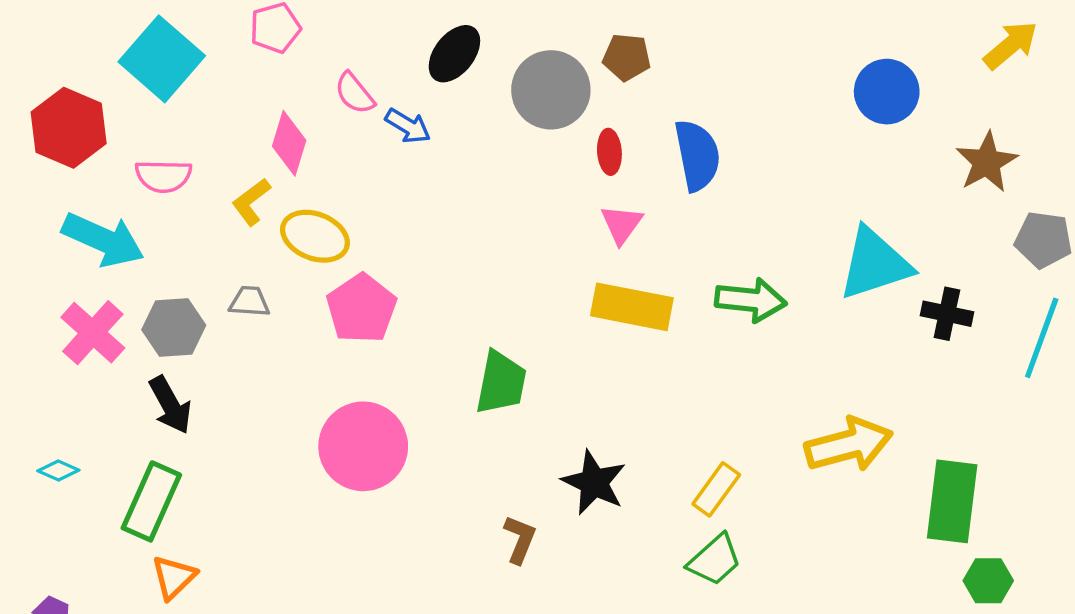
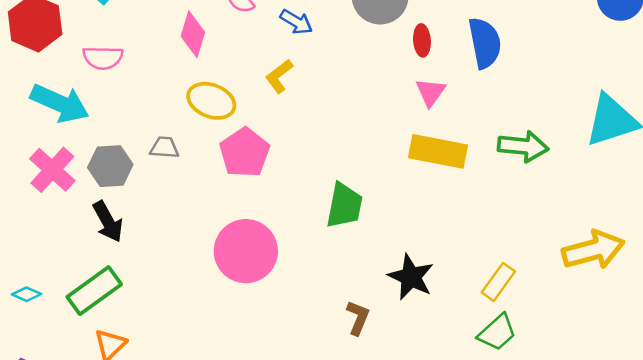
blue arrow: (408, 126) -> (296, 22), moved
yellow L-shape: (251, 202) -> (279, 76), moved
cyan diamond: (58, 470) -> (26, 294), moved
green rectangle: (151, 501) -> (94, 291), turned 30

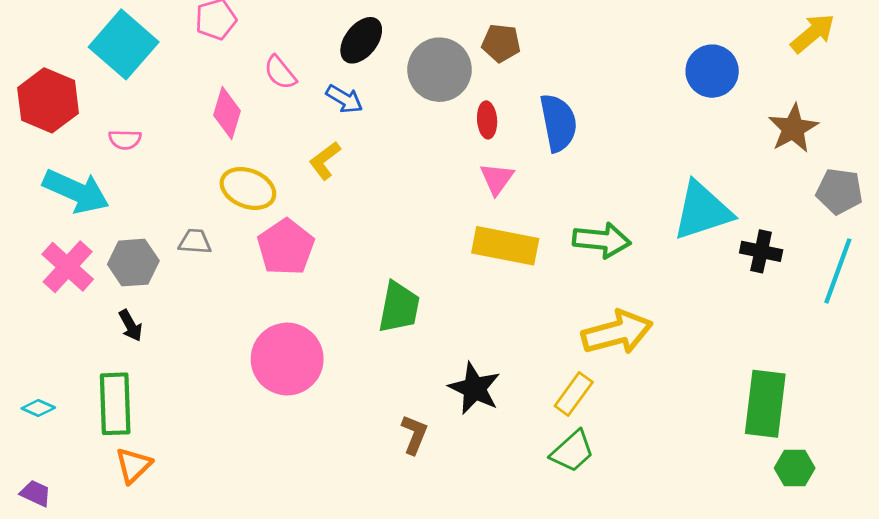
pink semicircle: (103, 58) -> (125, 140), size x0.7
black arrow: (108, 222) -> (131, 325), size x0.7
yellow arrow: (593, 250) -> (617, 332), moved
green rectangle: (94, 291) -> (115, 404), turned -56

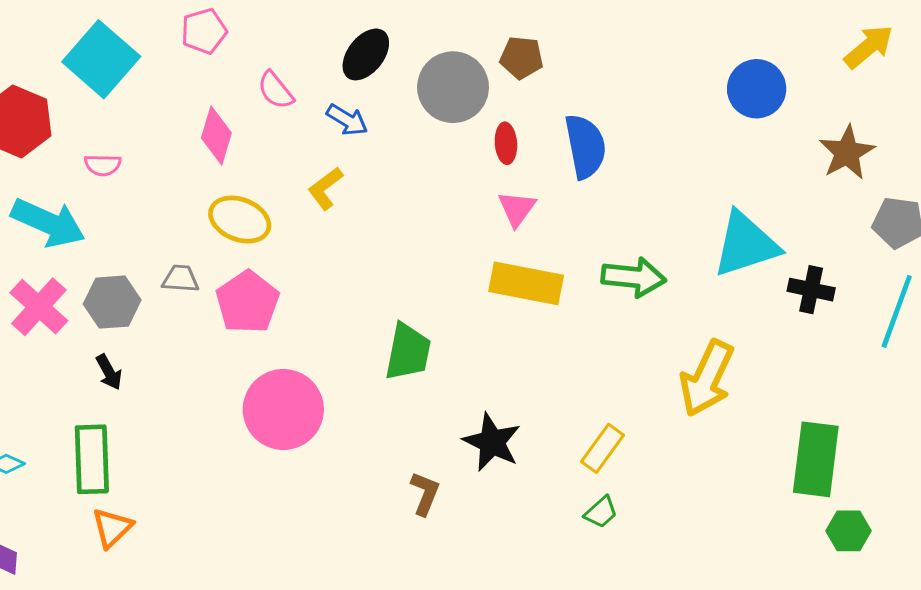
pink pentagon: (286, 247) -> (248, 302), moved
yellow arrow: (617, 332) -> (707, 378), moved, turned 130
green trapezoid: (572, 451) -> (601, 512), size x0.7

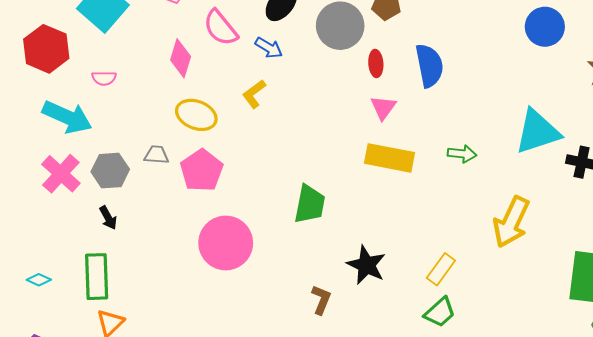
pink semicircle: (276, 90) -> (220, 28), size x1.4
green arrow: (634, 277) -> (462, 154), size x0.7
green trapezoid: (601, 512) -> (440, 312), size x1.4

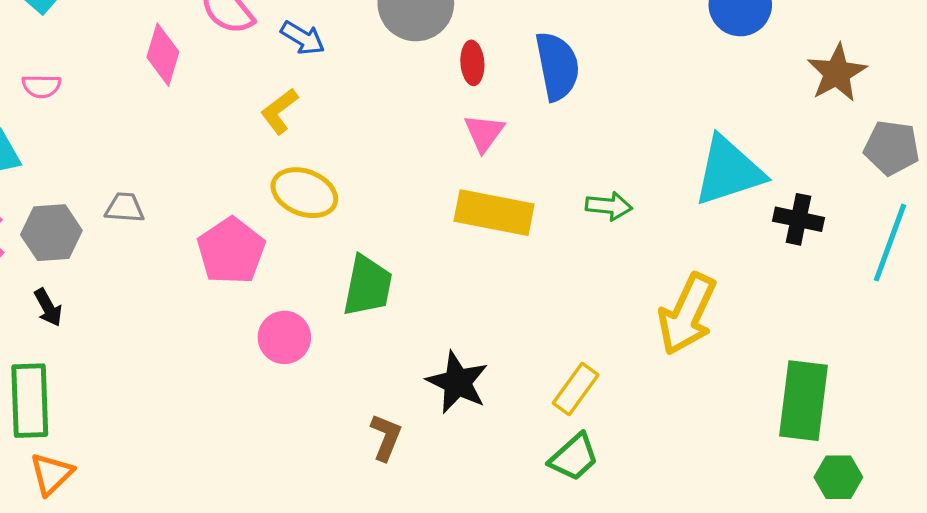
yellow ellipse: (196, 115) -> (304, 193), moved
pink pentagon: (202, 171) -> (231, 251), moved
pink circle: (226, 243) -> (284, 337), moved, size x0.6

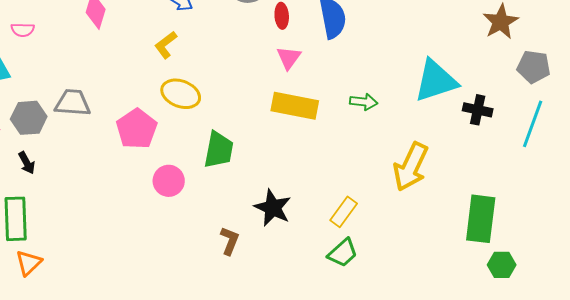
gray trapezoid: (125, 208) -> (73, 103), size x1.5

